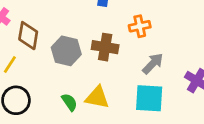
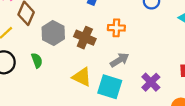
yellow triangle: (97, 97) -> (82, 77), moved
green semicircle: (69, 102) -> (37, 60), moved

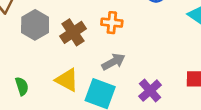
brown cross: (85, 38) -> (73, 32), turned 30
green semicircle: (37, 60) -> (22, 86), moved

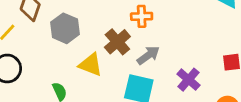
brown cross: (73, 32) -> (117, 42), moved
yellow triangle: (67, 80) -> (90, 65), moved

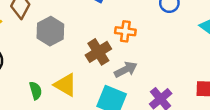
yellow triangle: (90, 65) -> (65, 85), moved

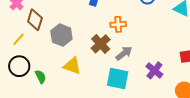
yellow triangle: (65, 85) -> (72, 66), moved
green semicircle: (36, 91) -> (41, 77), moved

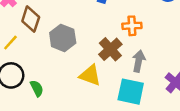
gray arrow: (124, 53) -> (139, 61), turned -42
yellow triangle: (72, 66) -> (90, 75), moved

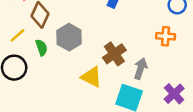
orange cross: (132, 26) -> (166, 36), moved
green semicircle: (37, 88) -> (41, 48), moved

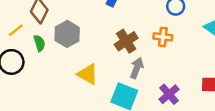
brown cross: (114, 54) -> (126, 41), moved

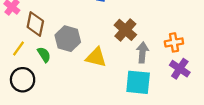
orange cross: (163, 37) -> (174, 42), moved
yellow triangle: (88, 74) -> (96, 57), moved

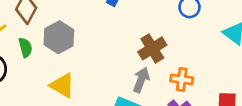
brown cross: (125, 30) -> (152, 48), moved
yellow triangle: (96, 57) -> (62, 85), moved

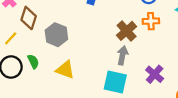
green semicircle: (25, 47) -> (33, 61), moved
orange cross: (182, 79) -> (151, 21), moved

